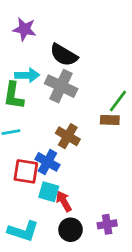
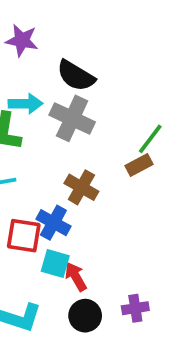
brown rectangle: (110, 120) -> (139, 165), turned -30

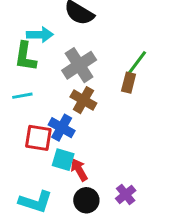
gray cross: (72, 118) -> (79, 65), moved, turned 32
brown rectangle: (139, 165) -> (129, 83), turned -48
purple cross: (135, 308) -> (126, 194), turned -30

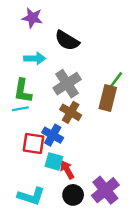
green L-shape: (25, 56) -> (23, 91), moved
brown rectangle: (129, 83) -> (108, 98), size x1.5
purple cross: (126, 194) -> (105, 190), size x1.6

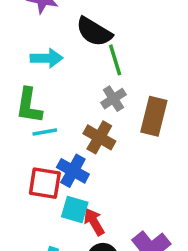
green line: (115, 81) -> (115, 60), moved, turned -54
gray cross: (67, 84) -> (113, 99), moved, size x0.6
cyan line: (20, 109) -> (45, 132), moved

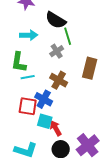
gray cross: (113, 99) -> (57, 51), moved

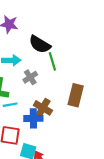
gray cross: (57, 51) -> (30, 77), moved
blue cross: (44, 99) -> (33, 118), moved, turned -30

